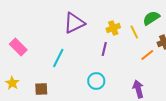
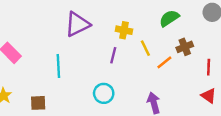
yellow cross: (113, 28) -> (124, 30), turned 32
yellow line: (134, 32) -> (145, 48), moved
cyan line: (58, 58) -> (58, 66), turned -30

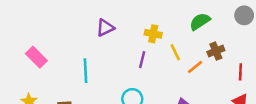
purple triangle: (77, 24) -> (105, 28), size x0.7

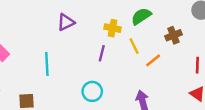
green semicircle: (200, 22) -> (141, 16), moved
brown cross: (216, 51) -> (173, 35), moved

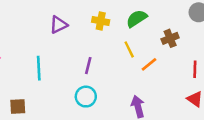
yellow cross: (113, 28) -> (101, 21), moved
purple line: (102, 53) -> (88, 66), moved

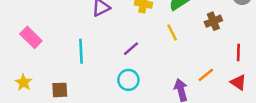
orange line: (149, 64) -> (206, 75), moved
purple line: (88, 66) -> (131, 49), turned 35

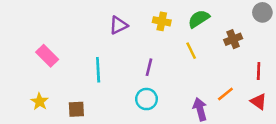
purple line: (131, 49) -> (149, 67), turned -35

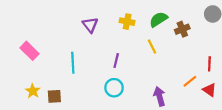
purple triangle: (118, 25) -> (90, 25), turned -42
brown cross: (233, 39) -> (182, 29), moved
orange line: (225, 94) -> (190, 81), moved
yellow star: (39, 102) -> (33, 91), moved

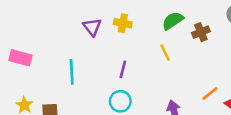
yellow cross: (127, 22) -> (123, 23), moved
pink rectangle: (29, 51) -> (20, 58), turned -30

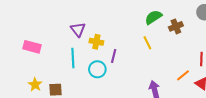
yellow cross: (123, 23) -> (96, 42), moved
purple triangle: (92, 27) -> (78, 30), moved
cyan circle: (120, 101) -> (97, 69), moved

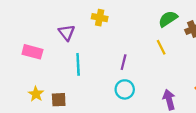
purple triangle: (78, 30) -> (67, 32), moved
yellow cross: (96, 42) -> (100, 18), moved
cyan circle: (97, 69) -> (125, 89), moved

